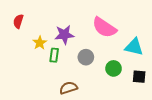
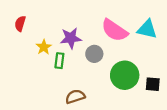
cyan triangle: (134, 47) -> (147, 29), moved
gray circle: (86, 57) -> (94, 54), moved
green circle: (114, 68) -> (125, 75), size x1.6

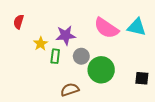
gray circle: (94, 54) -> (81, 56), moved
green circle: (125, 75) -> (101, 70), moved

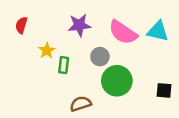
purple star: (66, 35) -> (79, 25), moved
gray circle: (81, 56) -> (100, 57), moved

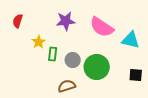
cyan triangle: (158, 31) -> (131, 40), moved
gray circle: (100, 57) -> (73, 60), moved

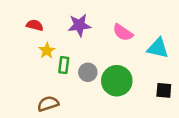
red semicircle: (18, 21) -> (35, 25), moved, turned 88
pink semicircle: (102, 27) -> (123, 32), size x0.7
brown semicircle: (67, 86) -> (48, 104), moved

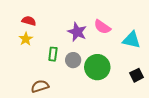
purple star: (79, 25) -> (77, 32), moved, turned 30
yellow star: (47, 51) -> (26, 39), moved
black square: (164, 90) -> (137, 75), turned -32

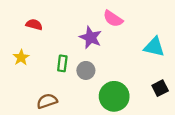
pink semicircle: (102, 27) -> (113, 19), moved
yellow star: (26, 39) -> (21, 58), moved
green circle: (97, 67) -> (114, 96), moved

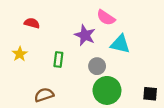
cyan triangle: (154, 47) -> (120, 44), moved
gray circle: (86, 70) -> (97, 66), moved
black square: (160, 88) -> (150, 94), moved, turned 32

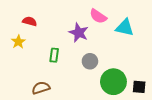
cyan triangle: (120, 44) -> (125, 27), moved
yellow star: (20, 54) -> (18, 42), moved
green circle: (107, 90) -> (113, 82), moved

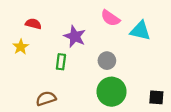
purple star: (79, 33) -> (75, 36), moved
gray circle: (90, 61) -> (107, 61), moved
green circle: (113, 82) -> (112, 92), moved

